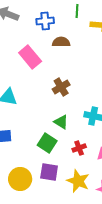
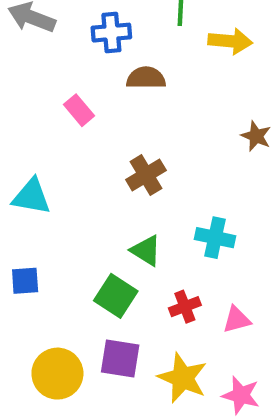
pink rectangle: (30, 57) -> (79, 110), size x0.6

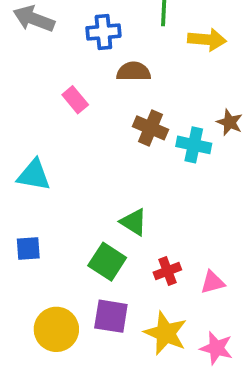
brown cross: (146, 175) -> (150, 128), moved, turned -36
cyan cross: (215, 238) -> (194, 145), moved

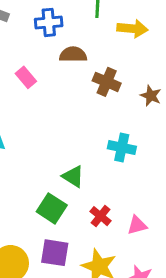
brown cross: (150, 128) -> (107, 82), moved
cyan cross: (194, 145) -> (122, 147), moved
red cross: (167, 271) -> (101, 216), turned -30

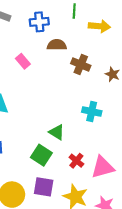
pink triangle: (137, 225) -> (103, 167), size x1.6

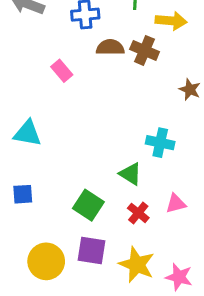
brown cross: (81, 65) -> (145, 50), moved
green triangle: (57, 132) -> (131, 174), moved
pink triangle: (103, 167) -> (176, 204), moved, size x0.6

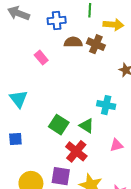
cyan triangle: (27, 133) -> (19, 99), turned 42
green square: (88, 205) -> (59, 125), moved
red cross: (138, 213) -> (76, 151), moved, size x1.5

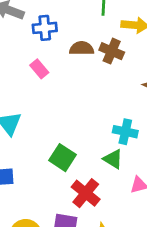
blue cross: (57, 21) -> (45, 28), moved
green triangle: (87, 126) -> (113, 159), moved

